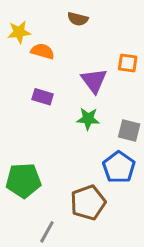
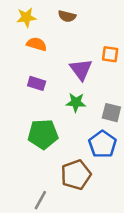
yellow star: (19, 32) -> (26, 17), moved
green pentagon: (23, 180) -> (43, 134), moved

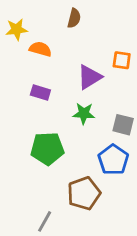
brown semicircle: (67, 16) -> (74, 18), turned -90
yellow star: (26, 17) -> (17, 29), moved
purple triangle: (81, 69) -> (89, 77), turned 35

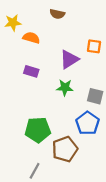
brown semicircle: (74, 18) -> (57, 14), turned 88
green pentagon: (47, 149) -> (38, 130), moved

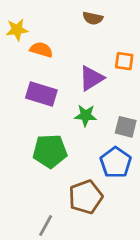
brown semicircle: (57, 14) -> (93, 18), moved
purple rectangle: (31, 71) -> (41, 94), size x1.5
green pentagon: (38, 130) -> (50, 151), moved

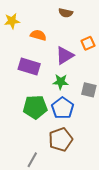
orange semicircle: (41, 50) -> (38, 35), moved
orange square: (124, 61) -> (88, 43), turned -32
blue pentagon: (116, 163) -> (63, 108), moved

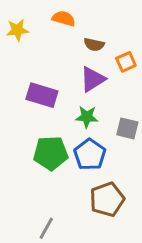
brown semicircle: (66, 13) -> (94, 44), moved
orange semicircle: (38, 35) -> (64, 18), moved
brown pentagon: (61, 139) -> (107, 199), moved

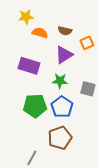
orange semicircle: (64, 18) -> (40, 33), moved
yellow star: (17, 30) -> (26, 17), moved
brown pentagon: (107, 199) -> (60, 138), moved

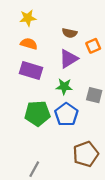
orange semicircle: (40, 33) -> (29, 44), moved
brown pentagon: (60, 138) -> (86, 154), moved

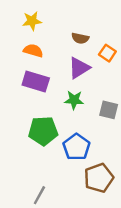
orange square: (93, 46) -> (107, 53), turned -32
blue pentagon: (66, 114) -> (76, 147), moved

